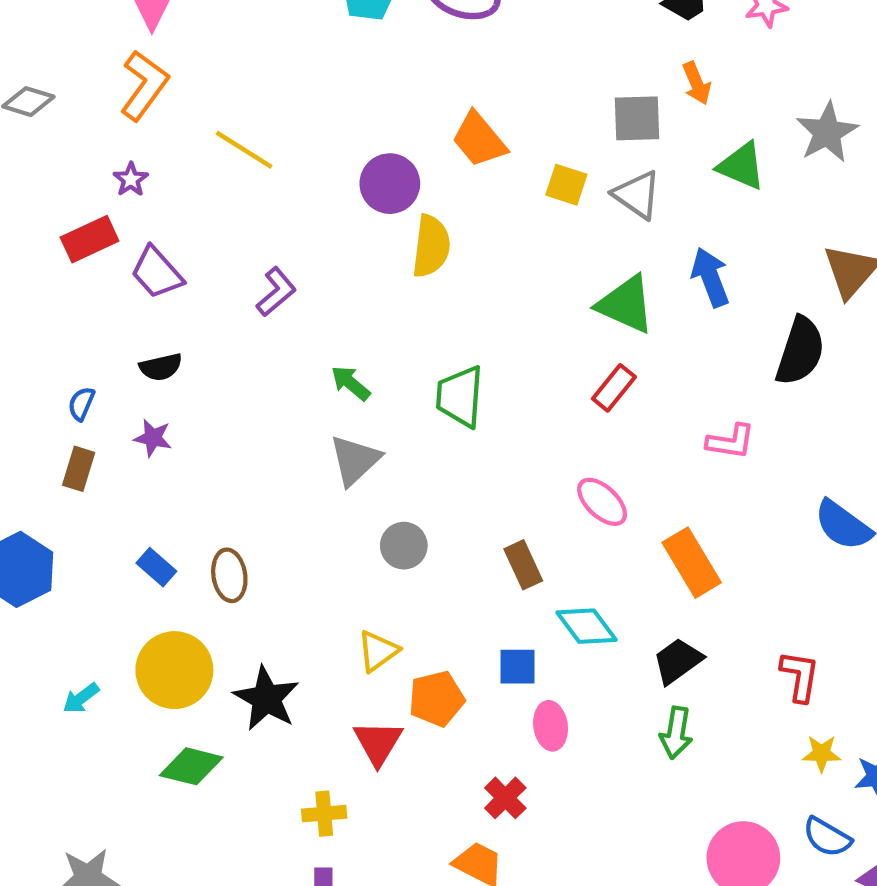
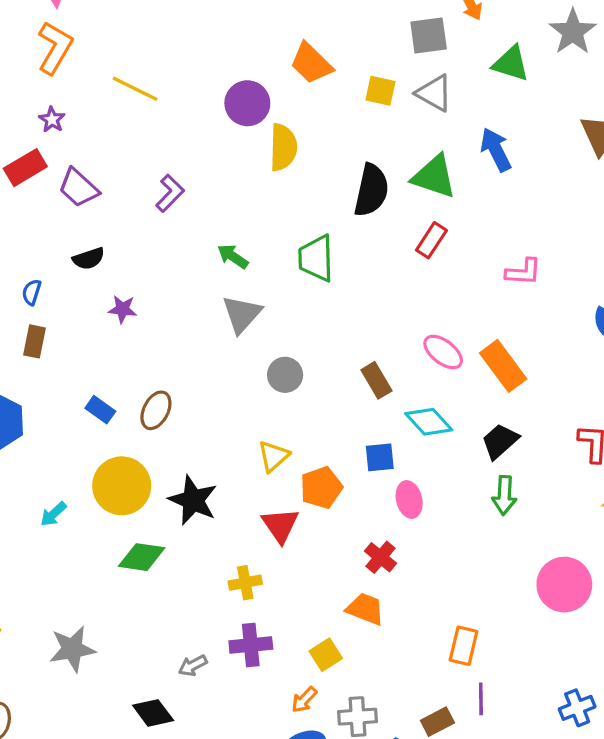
black semicircle: (800, 351) -> (371, 190), moved
purple star: (153, 438) -> (123, 309), moved
pink ellipse: (602, 502) -> (443, 352), moved
brown ellipse: (229, 575) -> (156, 410), turned 42

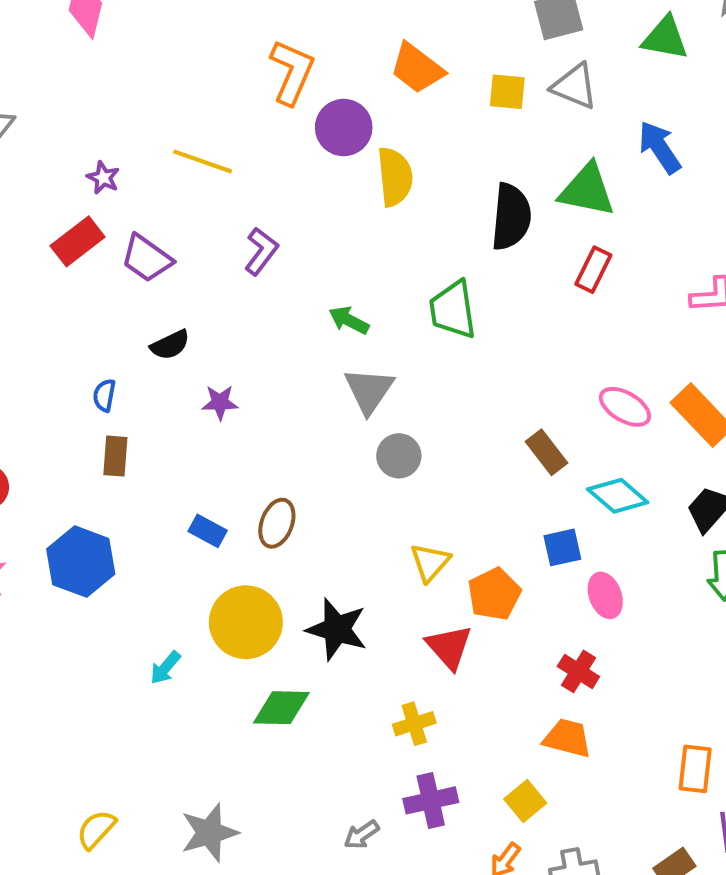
orange L-shape: (55, 48) -> (292, 72), moved
yellow line: (135, 89) -> (203, 161), moved
gray circle: (285, 375) -> (399, 456), moved

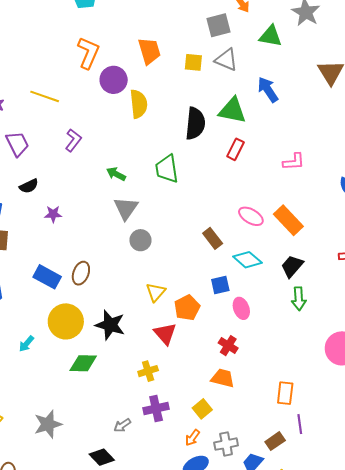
orange trapezoid: (417, 68) -> (149, 51), turned -144
purple trapezoid: (147, 258) -> (17, 144), turned -152
blue rectangle: (208, 531) -> (47, 277), size x1.5

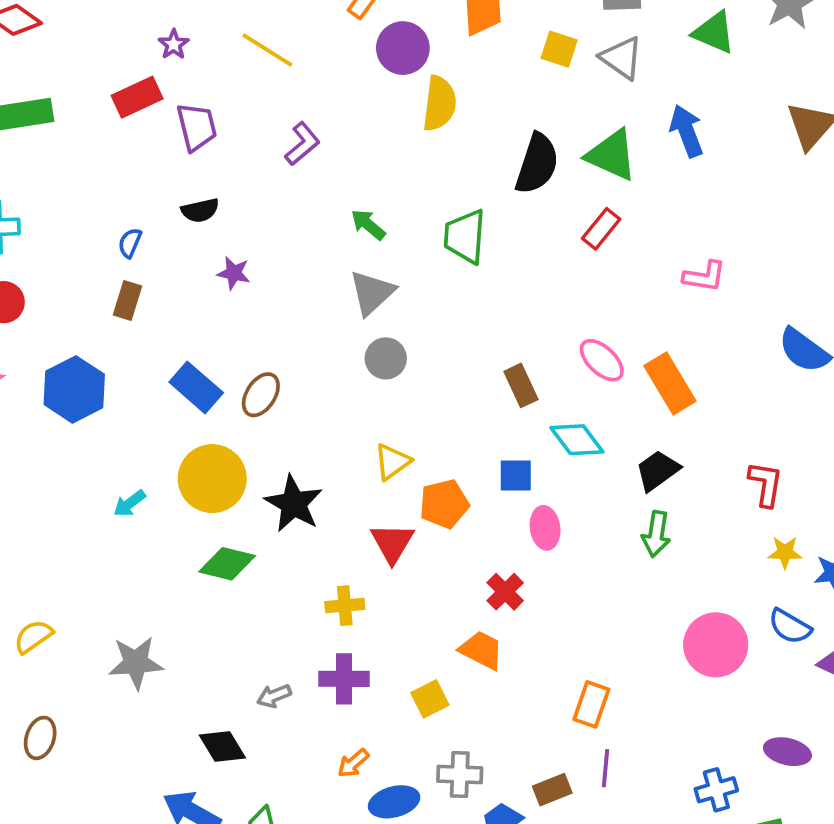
orange arrow: (192, 438) -> (353, 763), moved

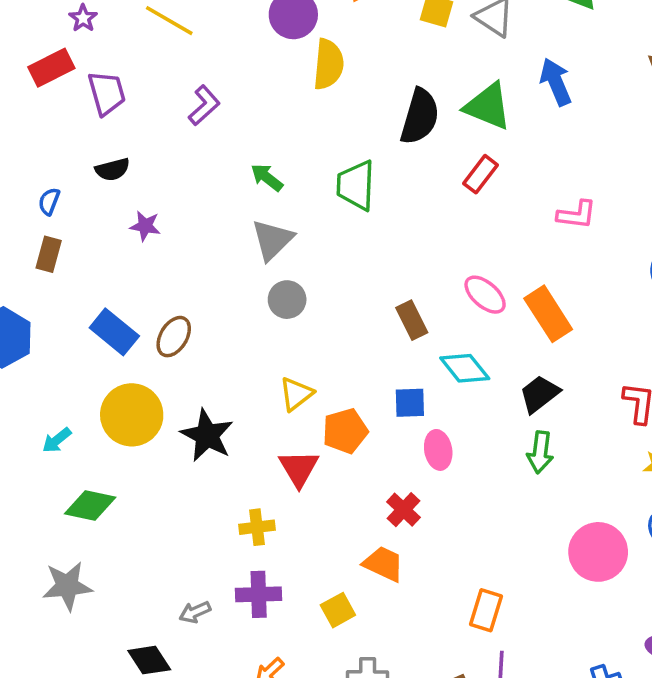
green diamond: (227, 564) -> (90, 506), moved

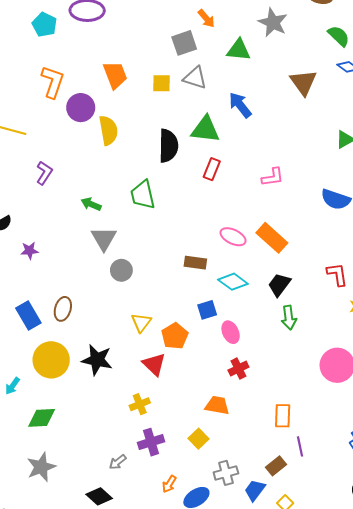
brown rectangle: (412, 320) -> (195, 263), turned -40
blue rectangle: (114, 332) -> (28, 315), turned 36
red cross: (403, 510) -> (238, 369), moved, turned 36

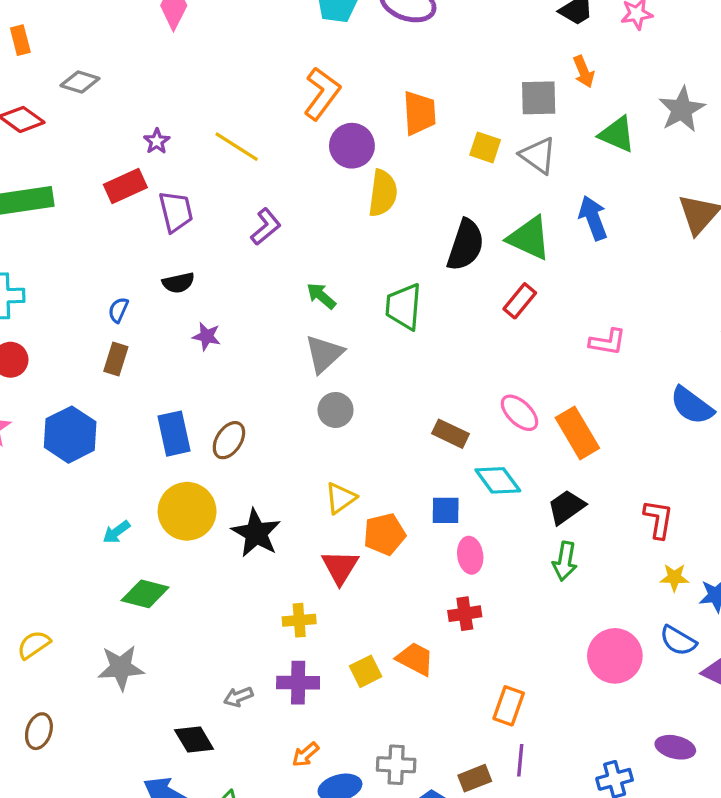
yellow square: (199, 439) -> (366, 671), moved

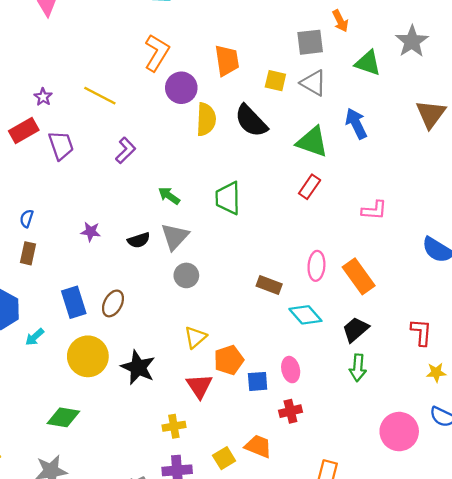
black semicircle: (466, 245) -> (251, 121), moved, turned 123
black semicircle: (178, 283) -> (139, 240), moved
pink ellipse: (519, 413) -> (316, 266), turned 56
blue square: (446, 510) -> (258, 381), moved
cyan arrow: (116, 532) -> (35, 337), moved

